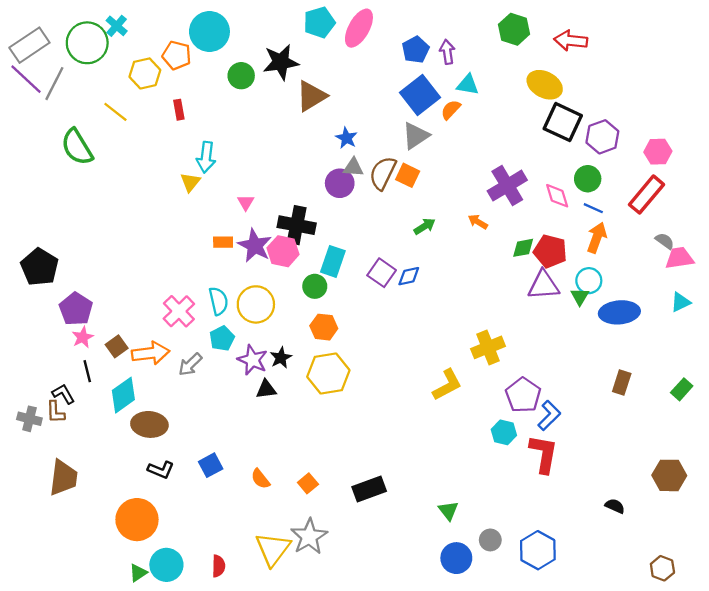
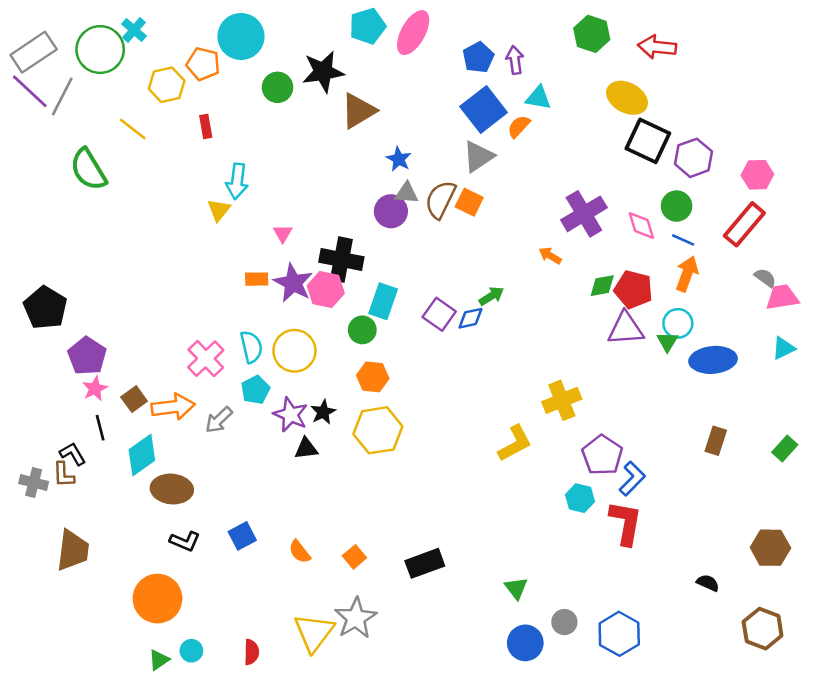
green arrow: (425, 226) -> (491, 296), moved
cyan circle: (166, 565) -> (191, 651), size x0.6
brown hexagon: (662, 568) -> (763, 629), moved, size x1.4

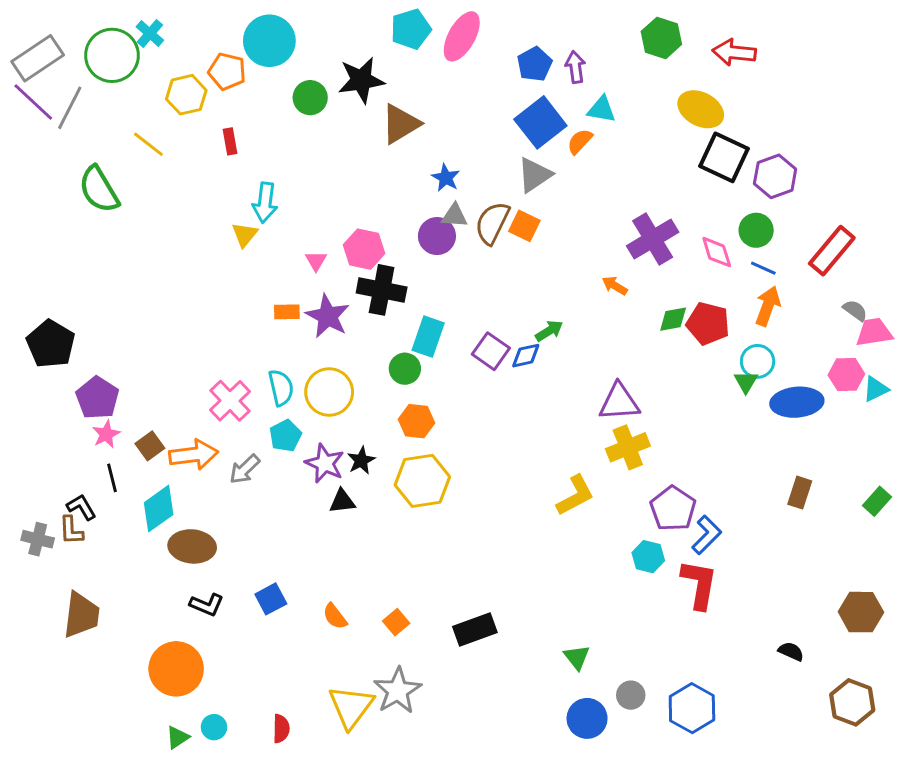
pink hexagon: (757, 175) -> (846, 374), moved
pink hexagon: (326, 289) -> (364, 249), moved
purple triangle: (626, 329) -> (619, 402), moved

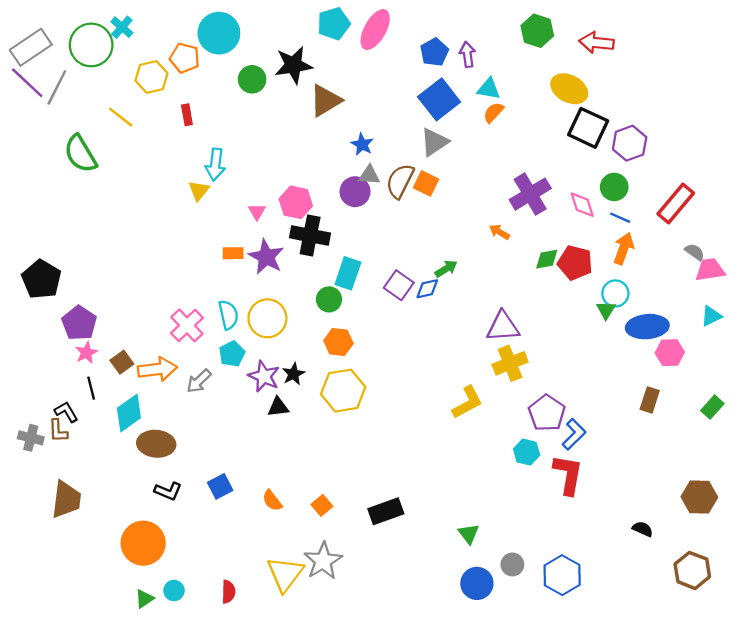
orange semicircle: (580, 141) -> (493, 112), moved
pink hexagon: (846, 374) -> (670, 353), moved

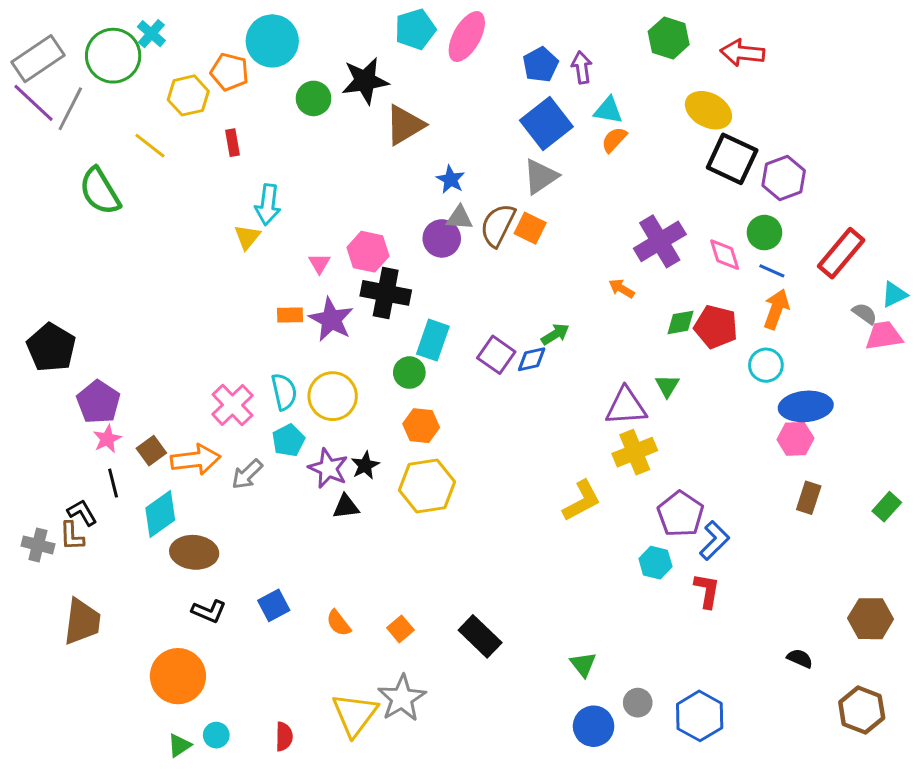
green triangle: (606, 310) -> (667, 386), moved
cyan triangle: (711, 316) -> (894, 294), moved
pink hexagon: (670, 353) -> (795, 439), moved
red L-shape: (568, 475) -> (707, 591), size x0.7
black rectangle: (386, 511) -> (480, 636), turned 64

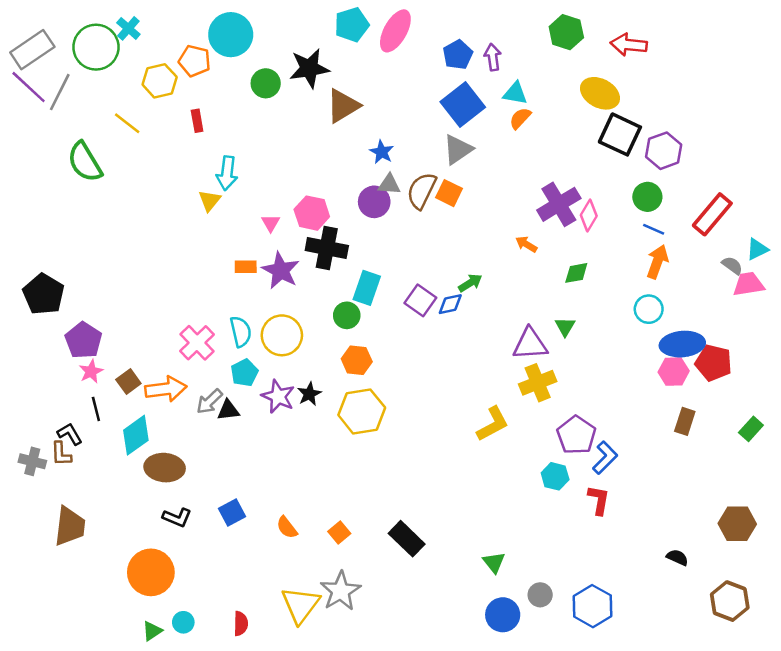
pink diamond: (725, 255) -> (589, 216), moved, turned 48
red pentagon: (716, 327) -> (714, 363), moved
black triangle: (346, 507) -> (228, 410), moved

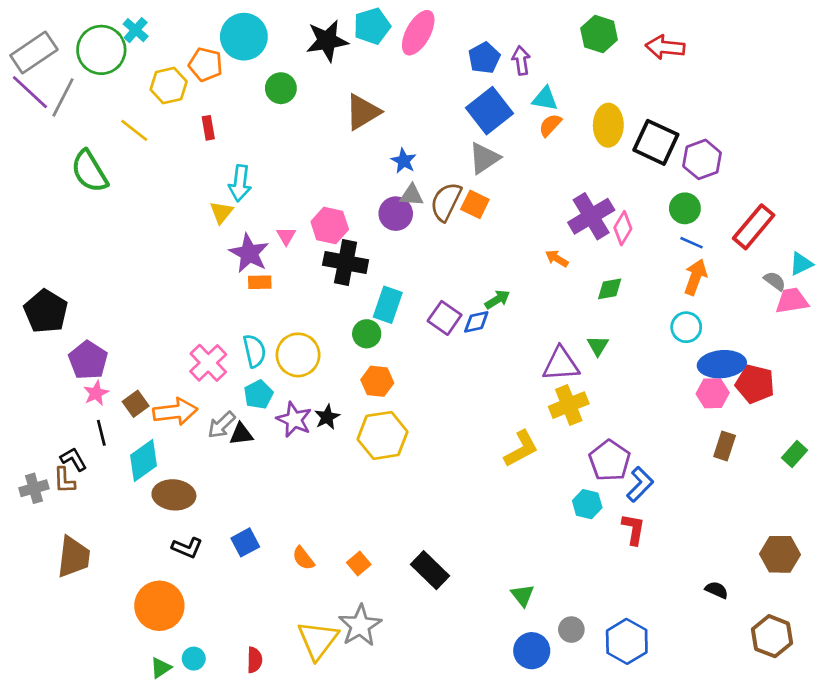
black star: (309, 68) -> (327, 41), moved
yellow ellipse: (600, 93) -> (608, 125), moved, turned 63
purple star: (281, 270) -> (249, 253), moved
gray cross: (32, 461) -> (34, 488), turned -30

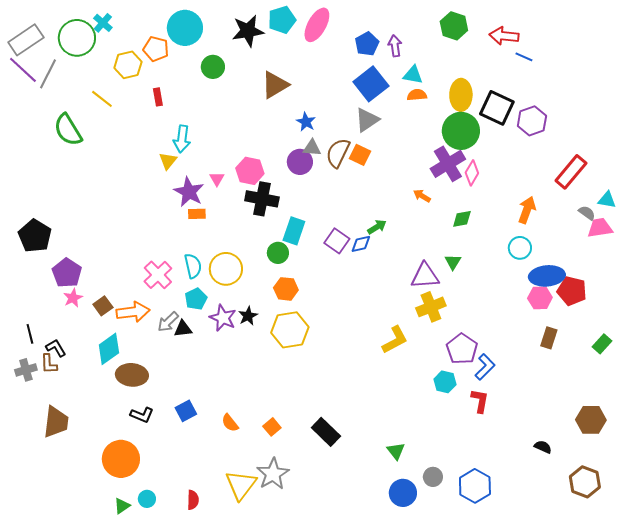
orange semicircle: (550, 125) -> (417, 95), turned 42
green circle: (685, 208) -> (461, 131), moved, size x1.6
blue line: (691, 243) -> (524, 57), moved
cyan triangle: (801, 264) -> (607, 200), turned 36
black line: (101, 433) -> (30, 334), moved

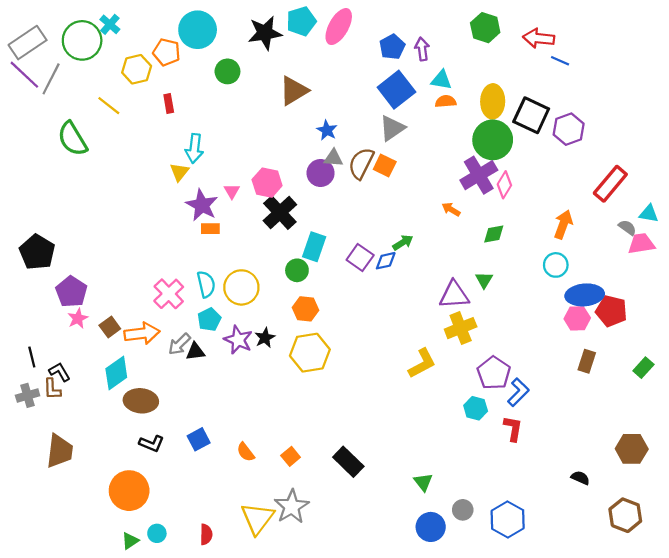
black cross: (262, 199) -> (280, 213), turned 36

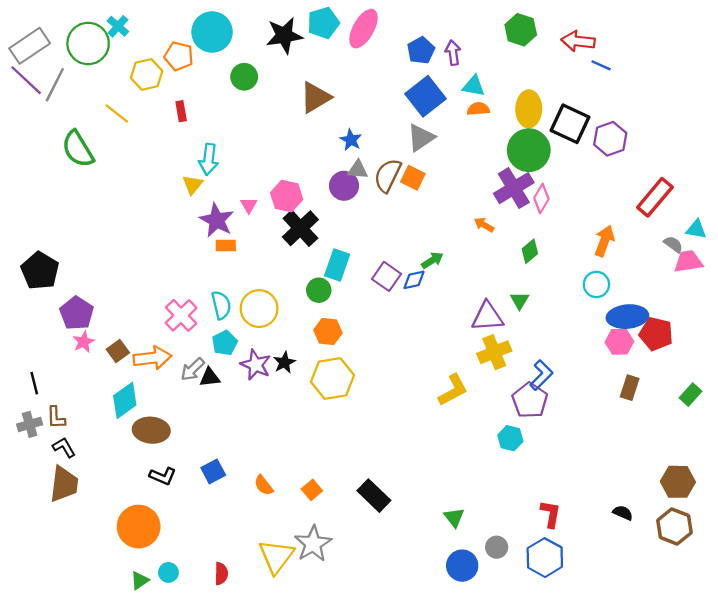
green diamond: (494, 234) -> (530, 251), turned -30
black L-shape: (60, 372) -> (64, 447), moved
blue L-shape: (518, 392) -> (541, 375), moved
red L-shape: (513, 429) -> (551, 514), moved
brown hexagon: (625, 515) -> (674, 527), moved

